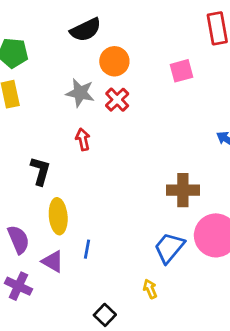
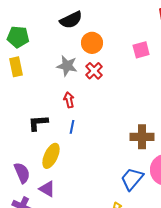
black L-shape: (40, 171) -> (38, 123), turned -110
yellow ellipse: (58, 216) -> (51, 156), turned 30
blue line: (87, 249) -> (72, 127), moved

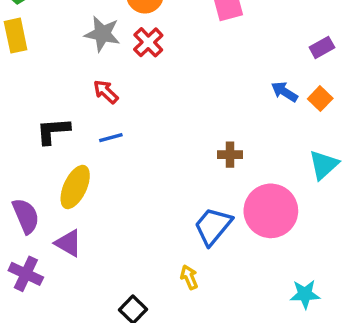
red arrow: (69, 100) -> (106, 92), turned -35
blue line: (72, 127) -> (111, 138), turned 64
brown cross: (142, 137) -> (230, 155), size x0.6

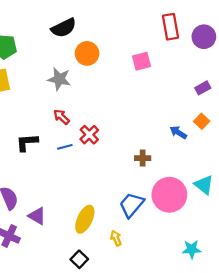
red cross: (148, 42) -> (89, 135), moved
blue arrow: (284, 92) -> (178, 132), moved
cyan triangle: (324, 165) -> (204, 185), moved, turned -40
yellow ellipse: (75, 187) -> (85, 219), moved

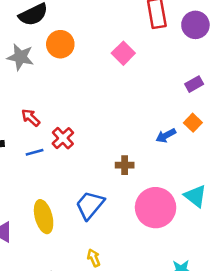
pink square: (142, 61) -> (123, 53), turned -30
gray star: (59, 79) -> (20, 57), moved
blue arrow: (178, 132) -> (166, 136), turned -60
blue trapezoid: (132, 205) -> (90, 205), moved
yellow ellipse: (85, 219) -> (44, 217), moved, turned -40

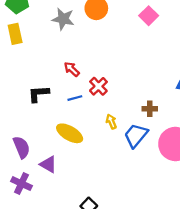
blue trapezoid: (90, 205) -> (136, 135), moved
yellow ellipse: (44, 217) -> (70, 133), moved, turned -45
yellow arrow: (94, 258) -> (111, 122), moved

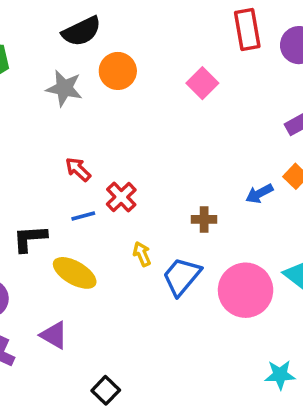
black L-shape: (39, 94) -> (30, 238), moved
brown cross: (150, 109) -> (204, 219), moved
purple triangle: (48, 164) -> (54, 335), moved

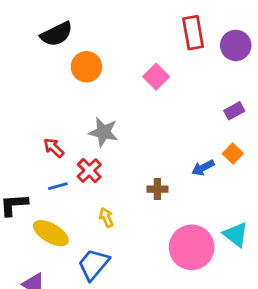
gray star: (64, 88) -> (103, 132), moved
blue trapezoid: (182, 276) -> (94, 264), moved

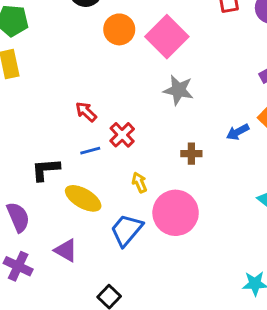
pink square: (156, 77) -> (167, 37), moved, size x1.6
gray star: (103, 132) -> (178, 90), moved
pink circle: (192, 247) -> (176, 213), moved

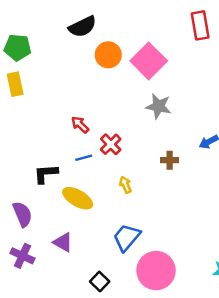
pink circle: (176, 213) -> (156, 271), moved
blue trapezoid: (126, 230) -> (127, 237), moved

